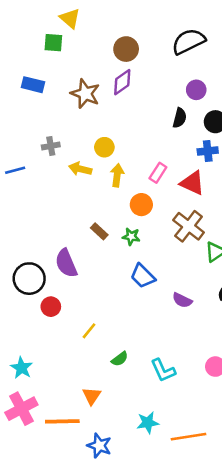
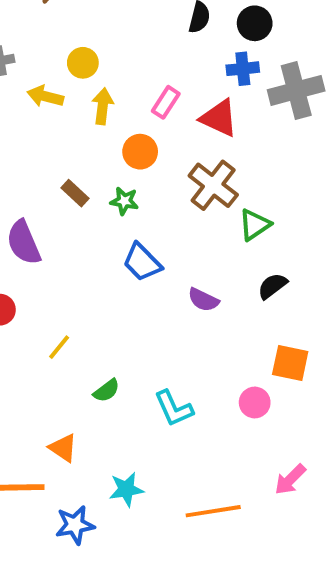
orange triangle: (92, 396) -> (63, 448), turned -30
cyan star: (148, 423) -> (126, 489), moved
blue star: (99, 446) -> (75, 525), turned -30

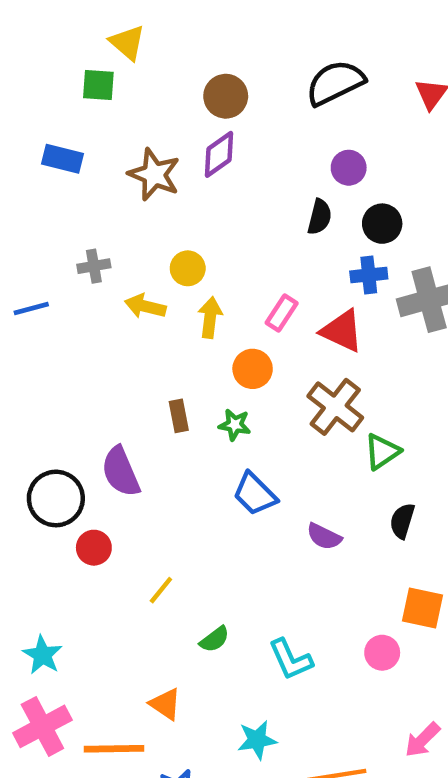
brown rectangle: (75, 193) -> (179, 416), turned 36
black semicircle: (272, 286) -> (402, 521), turned -36
cyan star: (126, 489) -> (257, 740), moved

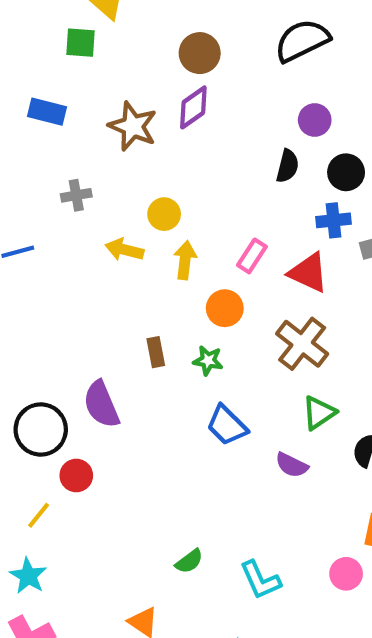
gray cross: (94, 266) -> (76, 195), moved
green triangle: (382, 452) -> (319, 413), moved
yellow line: (161, 590) -> (39, 515), moved

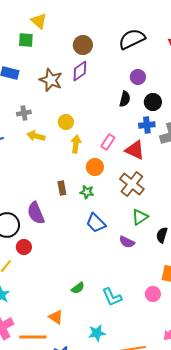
yellow arrow: (124, 250) -> (36, 136), moved

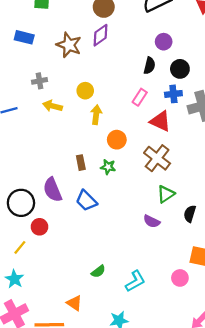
pink rectangle: (108, 142) -> (140, 97), moved
blue trapezoid: (96, 223) -> (86, 201), moved
cyan L-shape: (112, 297) -> (135, 281), turned -95

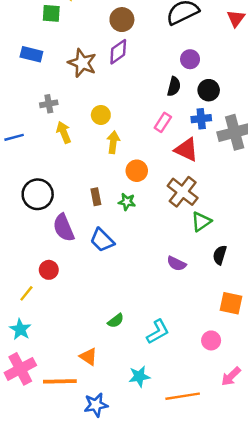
yellow arrow: (53, 106) -> (64, 132), turned 54
green triangle: (166, 194) -> (201, 222), moved
black circle: (21, 203) -> (38, 194), moved
pink circle: (180, 278) -> (211, 340), moved

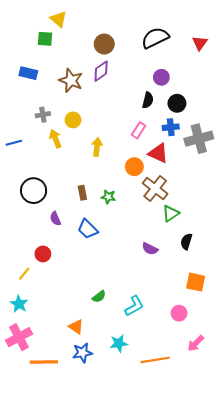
yellow circle: (101, 115) -> (73, 120), moved
orange circle: (137, 171) -> (134, 167), moved
purple semicircle: (64, 228) -> (55, 219), size x0.6
orange line: (60, 381) -> (44, 362), moved
blue star: (96, 405) -> (82, 353), moved

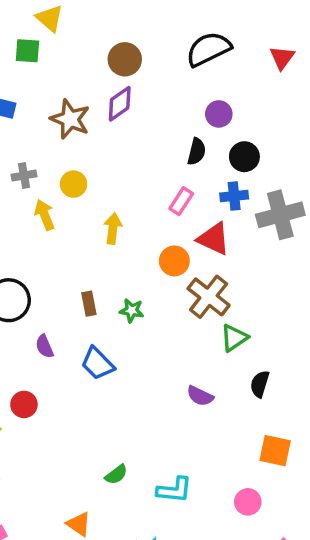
cyan L-shape: (134, 306) -> (174, 490), turned 35

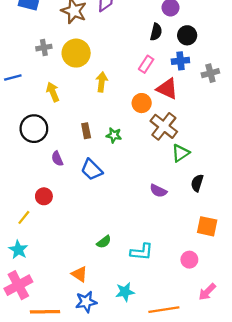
yellow circle: (74, 184) -> (76, 53), size x1.6
yellow arrow: (44, 215) -> (53, 92), moved
gray cross: (280, 215) -> (210, 73), size x0.6

